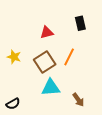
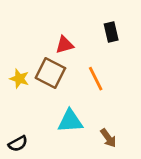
orange line: (69, 57) -> (96, 79), turned -54
brown square: (45, 62) -> (50, 73), moved, turned -30

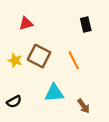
red triangle: (65, 45) -> (26, 23), moved
black semicircle: (18, 144) -> (14, 102), moved

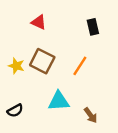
red triangle: (26, 23) -> (39, 22), moved, turned 40
orange line: (74, 60) -> (80, 66), turned 60

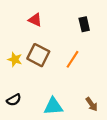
cyan triangle: (59, 101) -> (53, 106), moved
brown arrow: (91, 115) -> (92, 104), moved

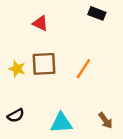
black rectangle: (84, 24) -> (97, 13), moved, turned -56
brown square: (38, 55) -> (44, 64), turned -30

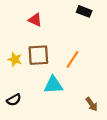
cyan triangle: (61, 123) -> (53, 85), moved

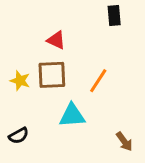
black rectangle: (84, 11) -> (114, 16), turned 64
red triangle: (35, 20) -> (56, 40), moved

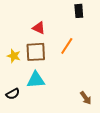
orange line: (98, 81) -> (67, 46), moved
cyan triangle: (72, 115) -> (36, 80), moved

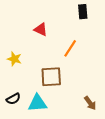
brown square: (36, 52) -> (51, 77), moved
cyan triangle: (36, 80) -> (38, 103), moved

